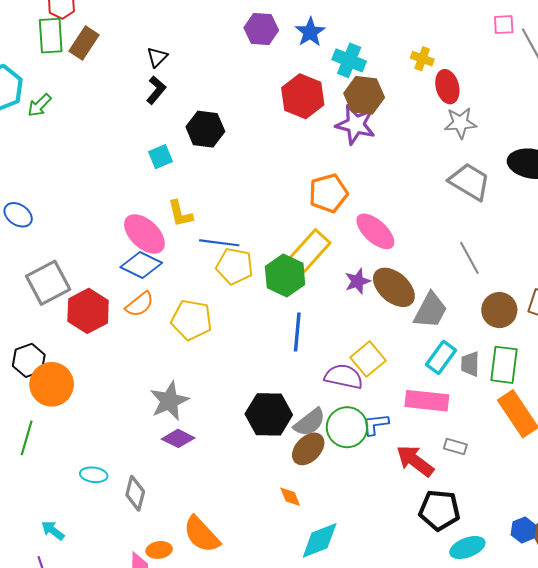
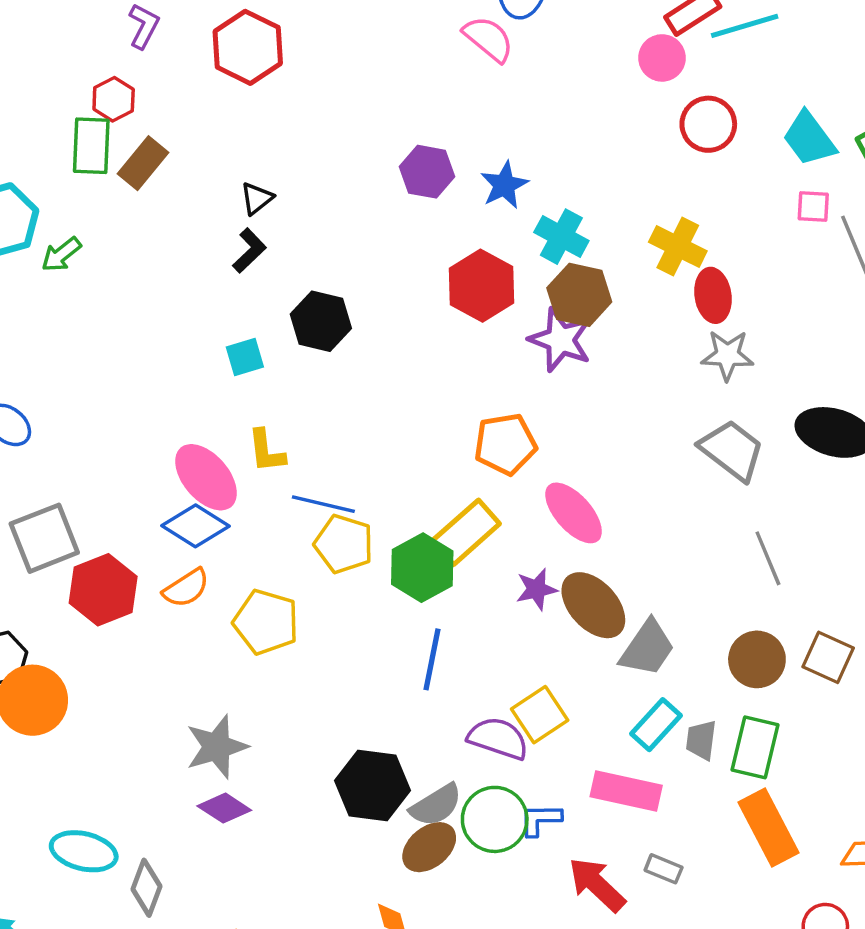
yellow cross: (422, 59) -> (678, 246), size x1.5
gray line: (469, 258) -> (768, 558), moved
cyan ellipse: (94, 475) -> (84, 851), size x1.5

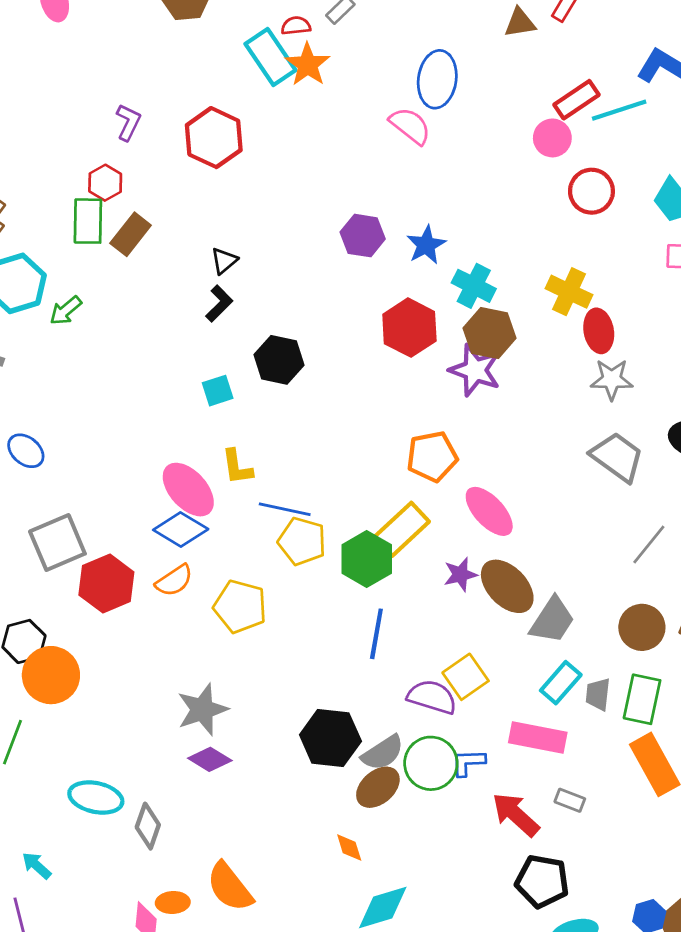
gray line: (768, 558) -> (649, 545), turned 63

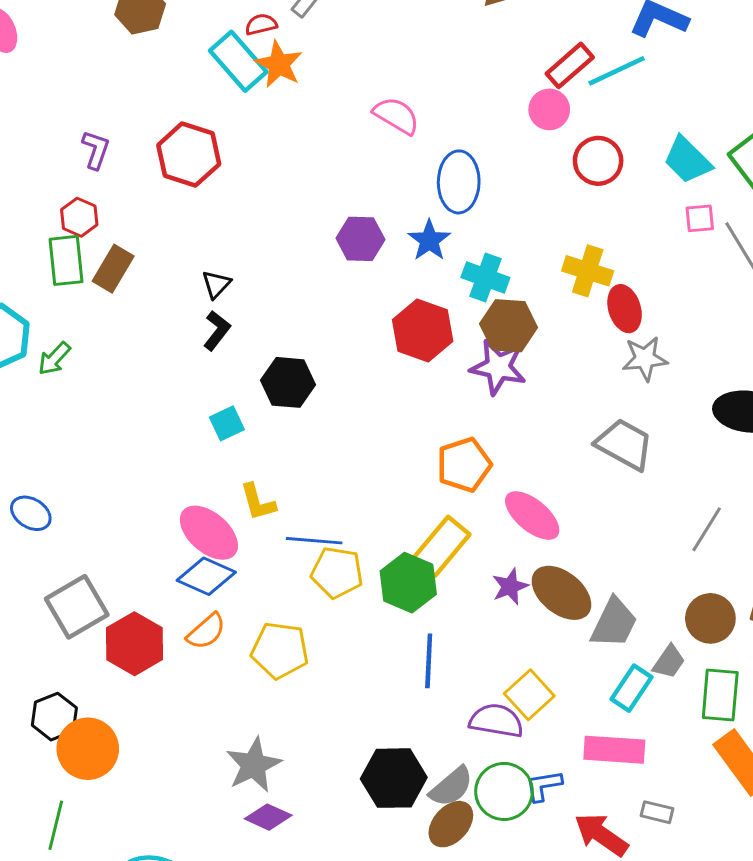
blue ellipse: (437, 79) -> (459, 182), moved
gray trapezoid: (617, 457) -> (624, 444), moved
gray trapezoid: (598, 694) -> (669, 662), moved, turned -144

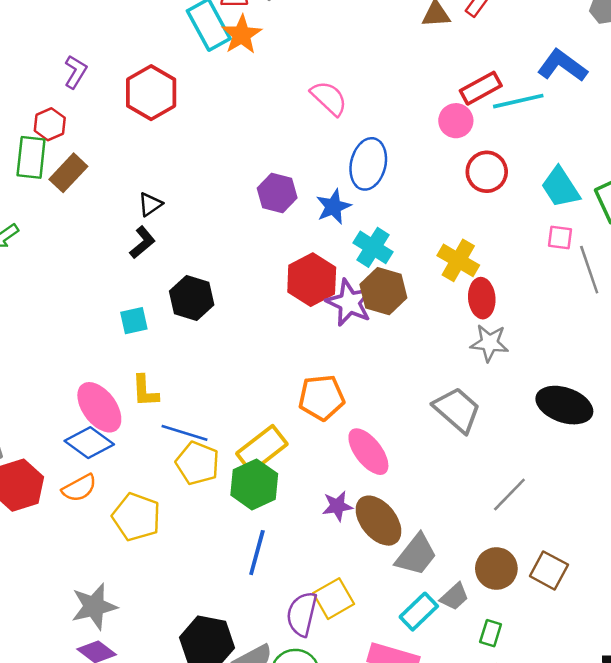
purple star: (498, 367) -> (349, 303), moved
yellow rectangle: (442, 546) -> (262, 449), moved
green rectangle: (720, 695) -> (491, 633), size x0.6
purple semicircle: (496, 721) -> (302, 614), turned -99

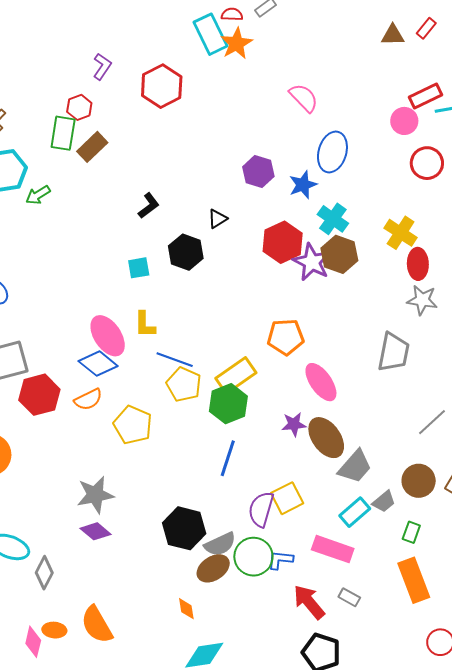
black triangle: (150, 204) -> (217, 219), moved
gray trapezoid: (457, 410) -> (394, 352), turned 57

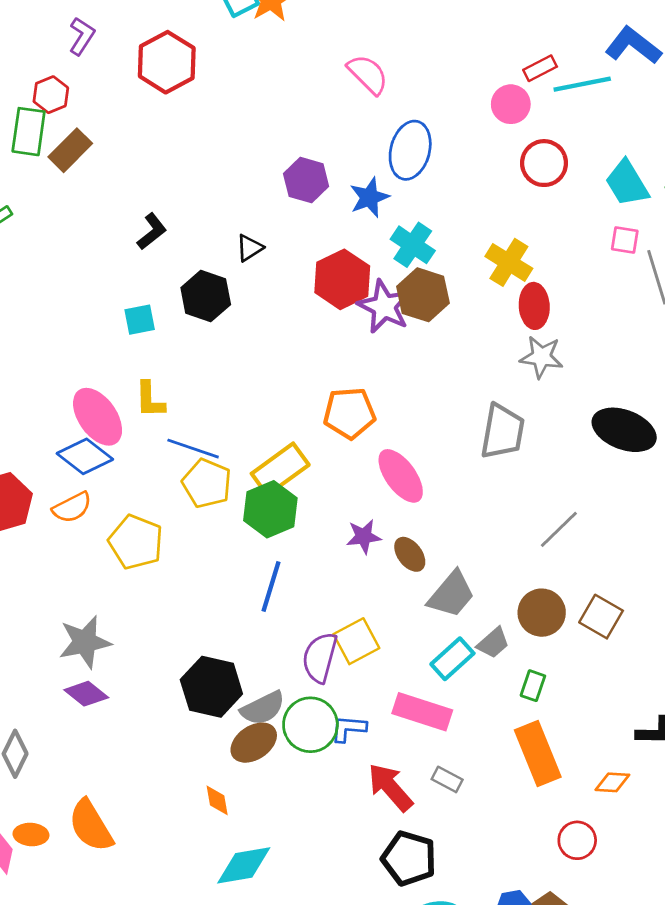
red rectangle: (425, 96) -> (540, 68), size x0.7
brown ellipse: (326, 438) -> (410, 554), size x0.6

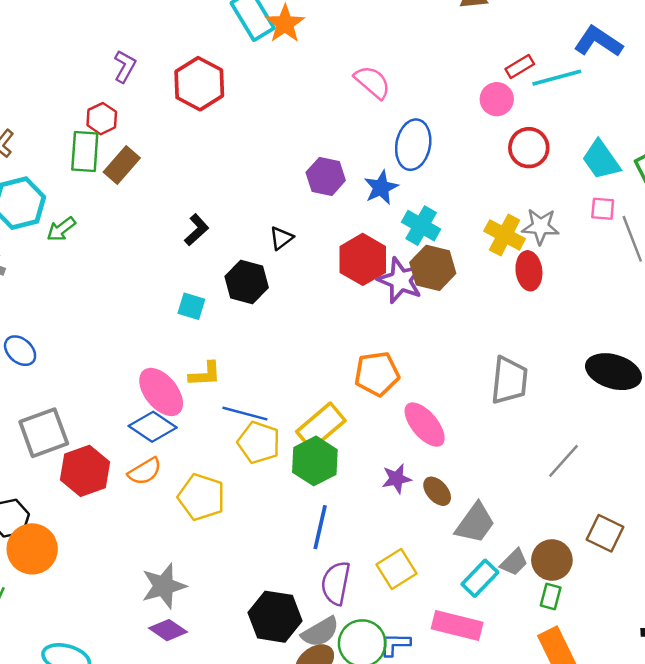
cyan square: (140, 320) -> (191, 306), turned 32
gray star: (541, 357) -> (540, 226), moved
yellow L-shape: (150, 400) -> (205, 374), turned -88
brown circle: (542, 613) -> (552, 560), moved
purple semicircle: (320, 658) -> (336, 583), moved

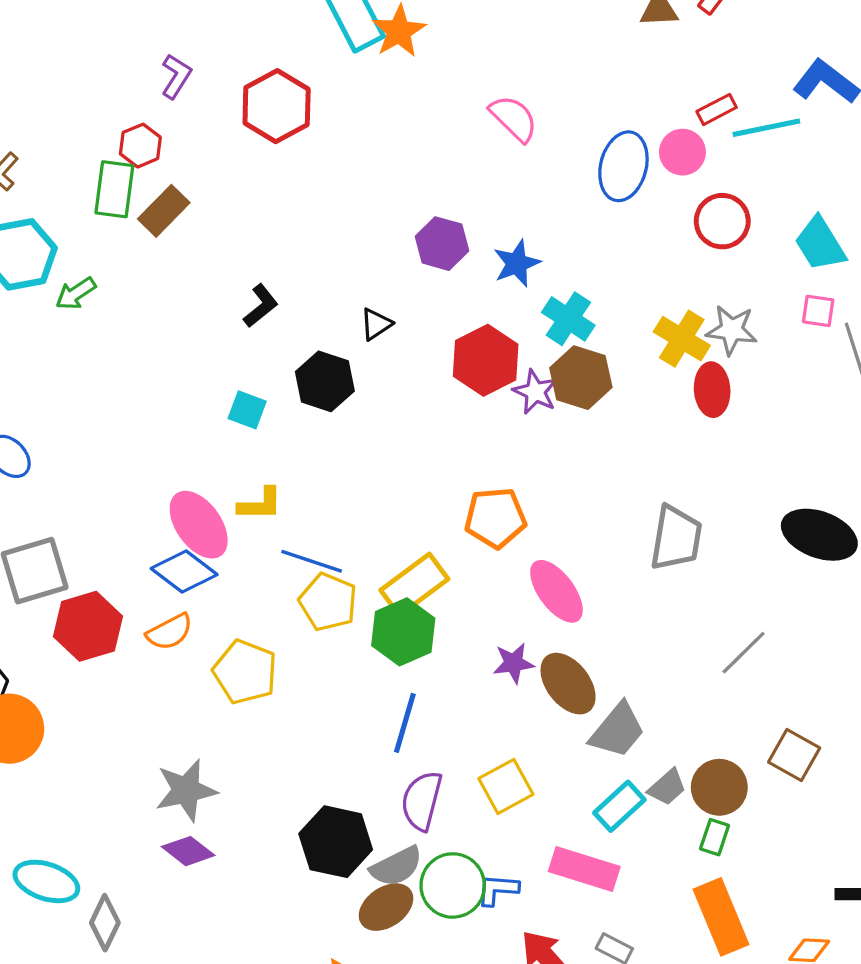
blue ellipse: (413, 145) -> (623, 166), moved
purple star: (400, 280) -> (535, 392), size x0.7
brown ellipse: (437, 491) -> (568, 684), size x1.5

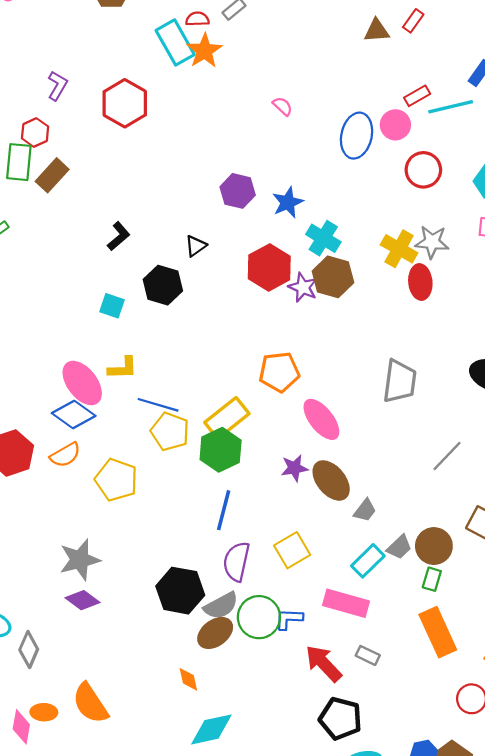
pink semicircle: (514, 118) -> (283, 106), size x0.6
gray trapezoid: (617, 730) -> (365, 510), size x0.6

